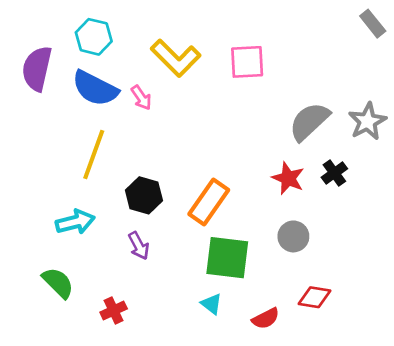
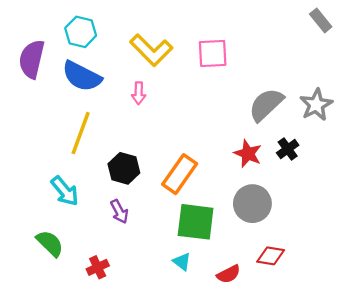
pink arrow: (141, 98) -> (139, 93), moved, turned 35
cyan arrow: (75, 222) -> (65, 191), turned 64
gray circle: (293, 236) -> (252, 204), size x1.4

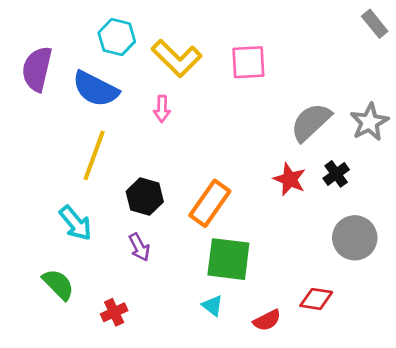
cyan hexagon: (81, 32) -> (117, 37), moved
gray circle: (252, 204) -> (355, 238), moved

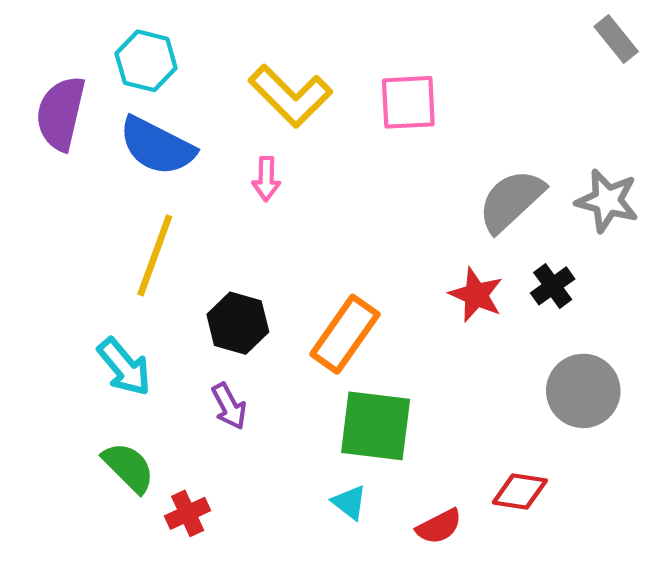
cyan hexagon: (117, 37) -> (146, 61), moved
gray star: (369, 122) -> (607, 201), turned -30
green semicircle: (58, 284) -> (129, 467), moved

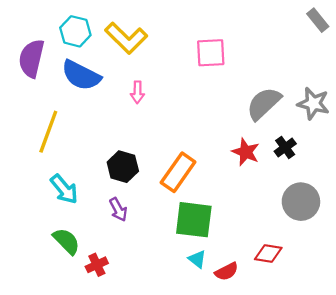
yellow L-shape: (290, 96) -> (126, 38), moved
yellow line: (155, 255) -> (48, 132), moved
cyan triangle: (349, 502) -> (197, 259), moved

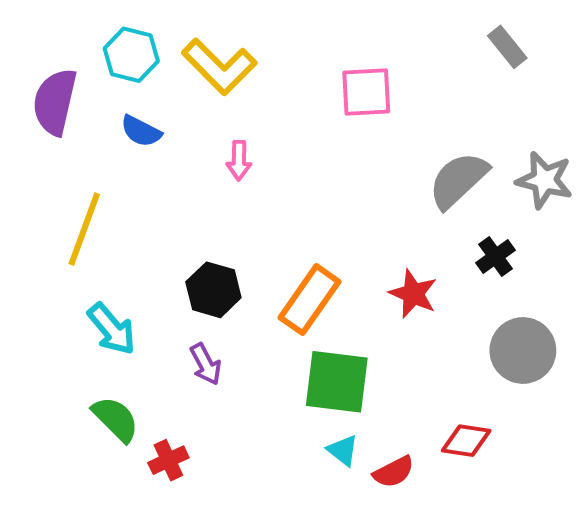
gray rectangle: (318, 20) -> (507, 47), moved
blue semicircle: (81, 75) -> (141, 131), size x0.6
red star: (246, 152) -> (413, 294), moved

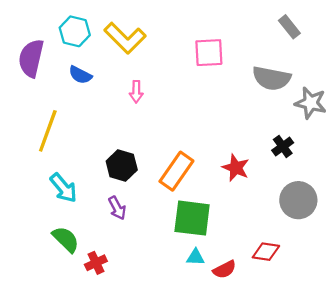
gray semicircle: (458, 180) -> (271, 78), moved, turned -126
cyan triangle: (343, 450) -> (195, 257), turned -36

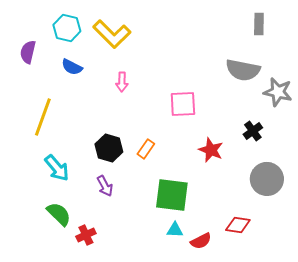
gray rectangle: (289, 27) -> (259, 24), turned 40
pink square: (209, 53) -> (183, 104), moved
purple semicircle: (31, 58) -> (28, 52), size x0.7
orange rectangle: (176, 171) -> (146, 149), moved, size x0.6

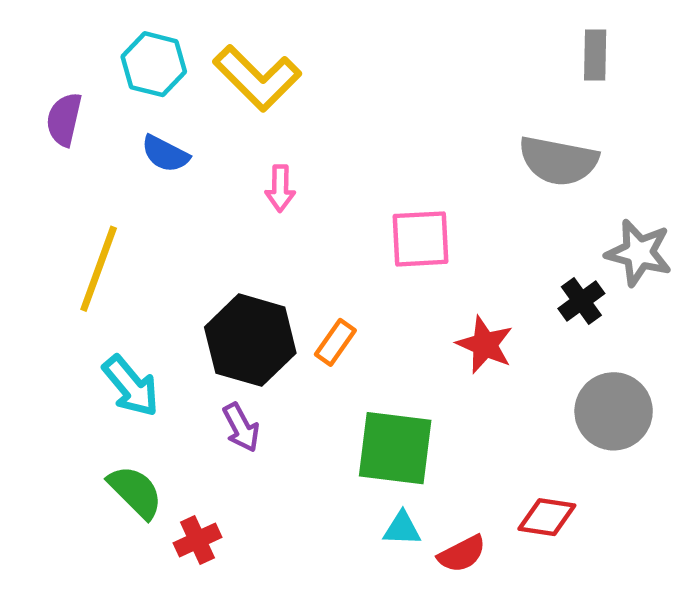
gray star: (278, 92) -> (639, 253), moved
black hexagon: (109, 148) -> (250, 340), size x1.4

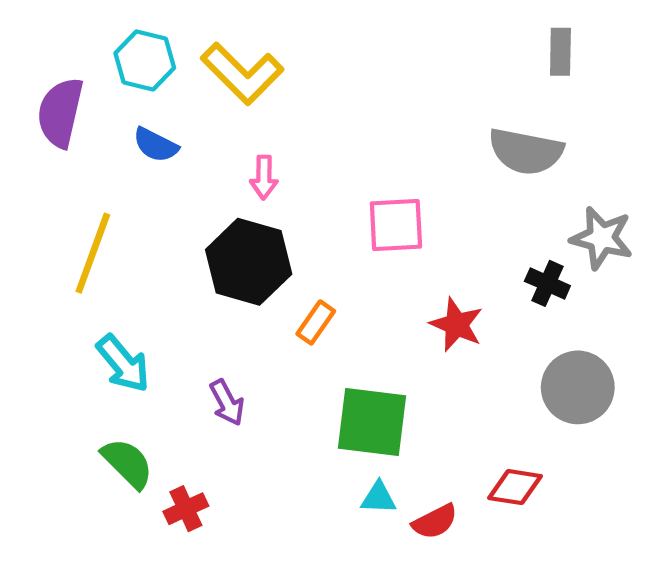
purple semicircle: (64, 119) -> (60, 112), size x1.4
black cross: (581, 301) -> (547, 283), turned -30
black hexagon: (250, 340) -> (249, 262), moved

